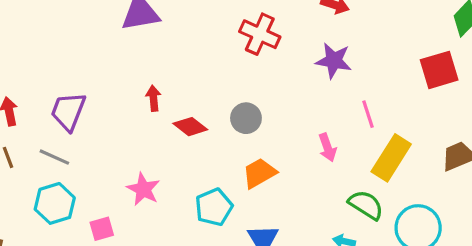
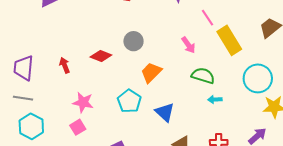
red arrow: (153, 98) -> (65, 65), moved
yellow rectangle: (391, 158) -> (229, 40), turned -48
green semicircle: (366, 205) -> (203, 76), moved
pink square: (102, 229) -> (78, 127), moved

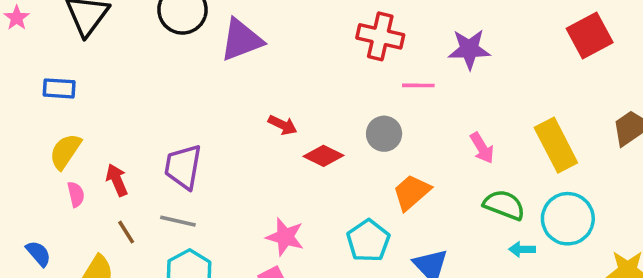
pink line: (207, 18) -> (418, 85), moved, turned -60
red arrow: (65, 65) -> (283, 125), moved, turned 133
cyan circle: (258, 78) -> (568, 219), moved

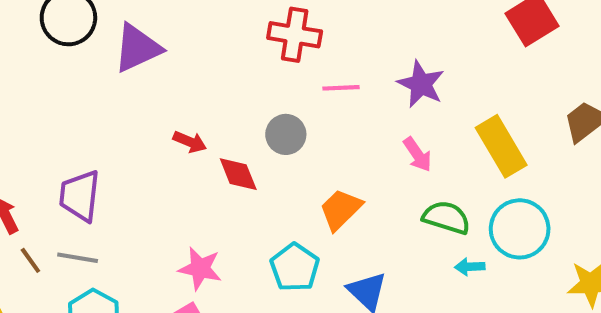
purple star: (469, 49) -> (421, 84), moved, turned 30
gray circle: (384, 134) -> (286, 134), moved
red diamond: (324, 156) -> (238, 174), turned 45
brown line: (126, 232) -> (30, 260), moved

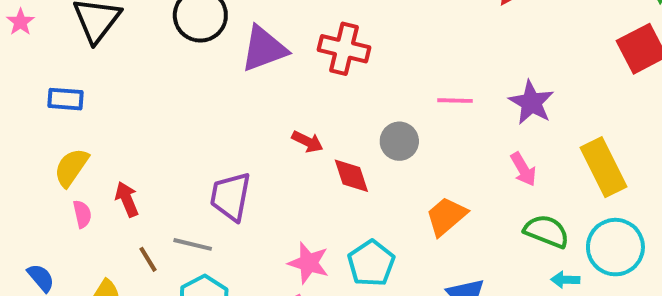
red cross: (295, 35) -> (344, 49), moved
purple trapezoid: (80, 196) -> (231, 196), moved
brown line: (30, 260) -> (148, 259), moved
cyan pentagon: (295, 267) -> (371, 263), moved

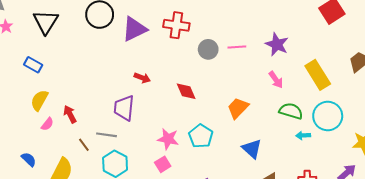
blue rectangle: (66, 99) -> (33, 65), turned 30
gray circle: (399, 141) -> (208, 49), moved
red arrow: (307, 142) -> (142, 78), moved
pink semicircle: (82, 214) -> (47, 124), turned 56

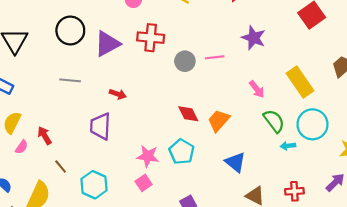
purple star: (277, 44) -> (254, 38), moved
red diamond: (186, 91) -> (188, 114), moved
green semicircle: (291, 111) -> (274, 121), turned 40
gray line: (107, 135) -> (70, 80), moved

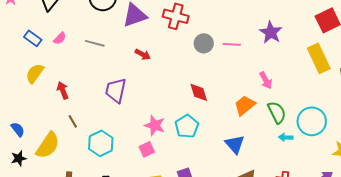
yellow rectangle: (300, 82) -> (319, 58), moved
red arrow: (118, 94) -> (143, 54), moved
orange trapezoid: (219, 121) -> (245, 105), moved
pink semicircle: (22, 147) -> (60, 38), moved

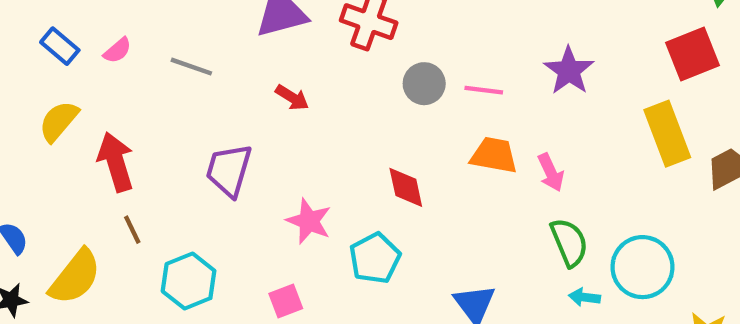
red arrow: (63, 90) -> (116, 162), size x1.5
orange trapezoid: (245, 105) -> (494, 155), moved, turned 45
pink star: (155, 125) -> (309, 221), moved

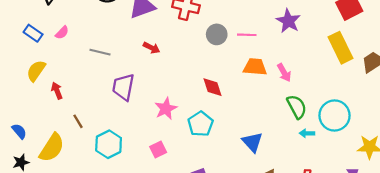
gray line: (191, 67) -> (100, 52), moved
red arrow: (116, 162) -> (57, 91), moved, size x0.6
pink star: (309, 221) -> (166, 109), turned 30

